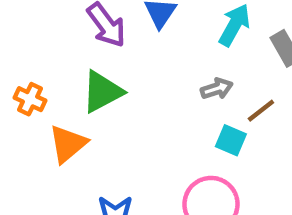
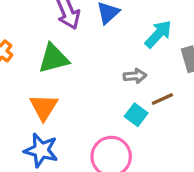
orange triangle: (68, 144) -> (44, 107), moved, turned -32

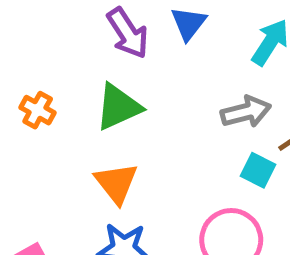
gray arrow: (135, 76) -> (246, 112), size x1.4

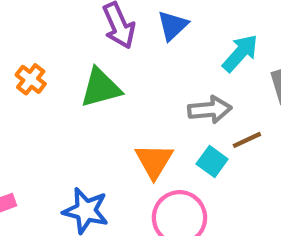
orange triangle: (116, 183) -> (154, 161), moved

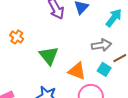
green triangle: (101, 88) -> (49, 56), moved, turned -50
orange triangle: (154, 161) -> (77, 71), turned -36

